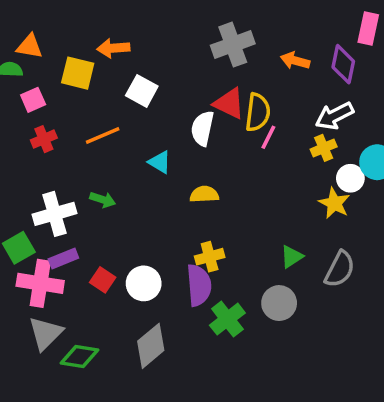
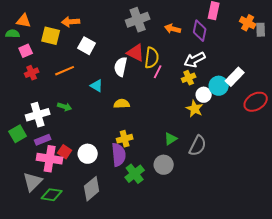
pink cross: (40, 283) -> (50, 159), moved

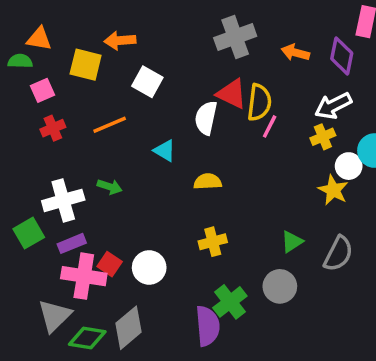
purple semicircle: (119, 155) -> (208, 326), moved
gray diamond: (92, 189) -> (129, 328), moved

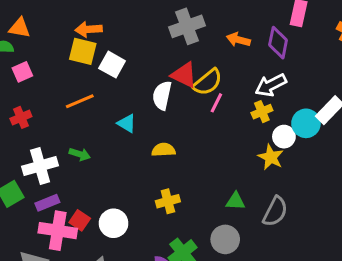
yellow square: (86, 65) -> (83, 51), moved
yellow semicircle: (259, 102) -> (208, 82), turned 44
red cross: (53, 128) -> (21, 117), moved
green triangle: (292, 242) -> (235, 201), turned 36

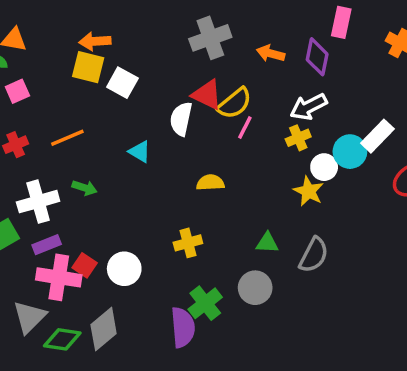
orange line: (80, 101) -> (67, 138), moved
yellow semicircle: (163, 150) -> (210, 183), moved

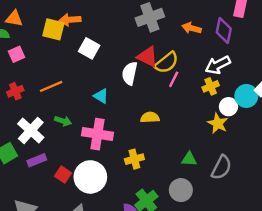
yellow square: (88, 67) -> (53, 29), moved
white cross: (38, 202) -> (31, 131), turned -32
white circle: (124, 269) -> (90, 177), size x1.4
pink cross: (59, 277) -> (97, 134), moved

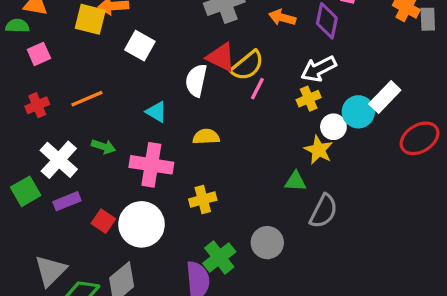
yellow semicircle: (150, 117) -> (206, 137), moved
green triangle: (189, 159) -> (295, 181), moved

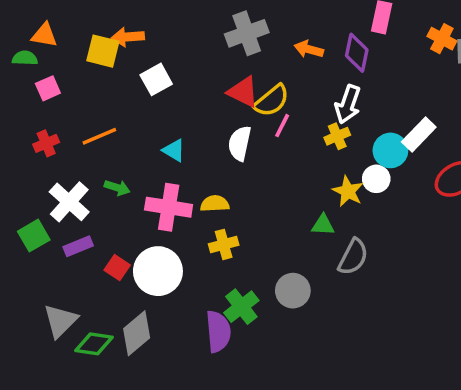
white square: (140, 46) -> (156, 79), turned 32
white arrow: (319, 69) -> (348, 104), turned -44
white semicircle: (196, 80) -> (240, 143), moved
white circle: (333, 127) -> (376, 179), moved
yellow semicircle: (206, 137) -> (215, 204), moved

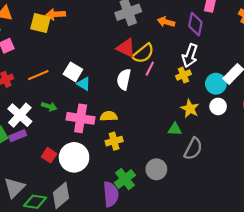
white square: (156, 79) -> (73, 72), moved, turned -30
white circle: (376, 179) -> (218, 106), moved
purple rectangle: (78, 246) -> (18, 136), moved

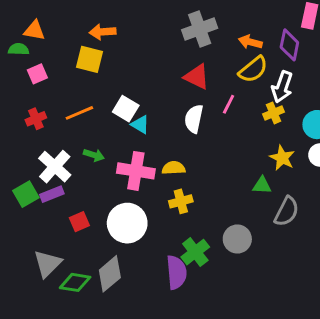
yellow square: (40, 23) -> (90, 59), moved
yellow semicircle: (143, 53) -> (253, 70), moved
red square: (49, 155) -> (79, 222), moved, turned 32

